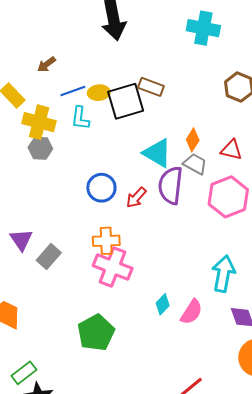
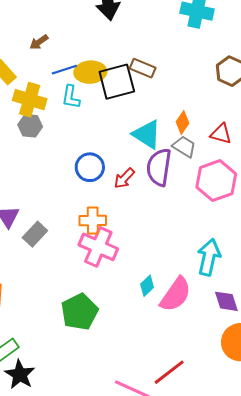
yellow ellipse: (99, 93) -> (90, 72), size x1.4
pink semicircle: (191, 312) -> (176, 294), size x1.4

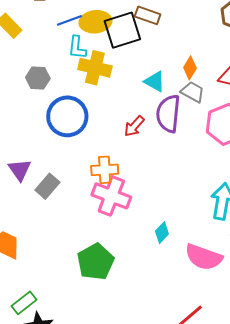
yellow cross: (30, 100) -> (95, 68), moved
cyan triangle: (147, 134) -> (155, 81), size x0.7
blue circle: (90, 167) -> (67, 116), moved, size x1.4
pink semicircle: (176, 294) -> (204, 257), moved, turned 78

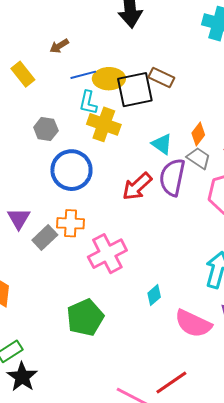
red arrow: (134, 126) -> (137, 186), size x1.4
orange cross: (105, 170) -> (71, 223), moved
pink cross: (111, 196) -> (107, 254), turned 36

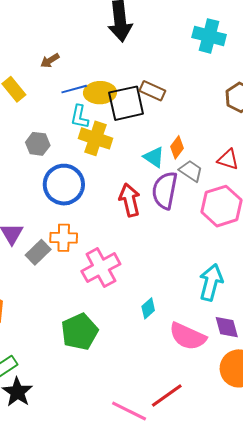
orange diamond: (198, 134) -> (177, 147), moved
red arrow: (137, 186) -> (130, 200), turned 120

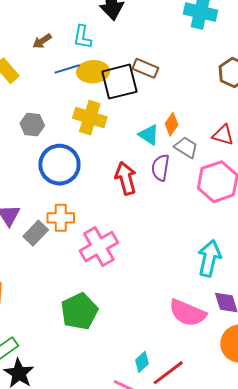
cyan L-shape: (80, 117) -> (82, 37), moved
purple semicircle: (165, 190) -> (161, 168), size x0.7
cyan diamond: (148, 308) -> (142, 362), moved

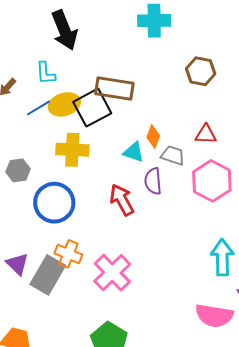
brown rectangle: (145, 68) -> (114, 88), size x1.5
orange cross: (61, 218) -> (68, 254), turned 36
gray rectangle: (36, 233) -> (48, 275), size x1.5

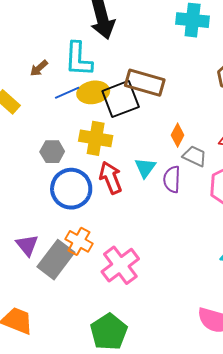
cyan L-shape: (46, 73) -> (78, 59), size x1.5
cyan triangle: (134, 152) -> (145, 168), moved, turned 40
gray hexagon: (18, 170) -> (52, 152), moved
red arrow: (122, 200) -> (111, 178), moved

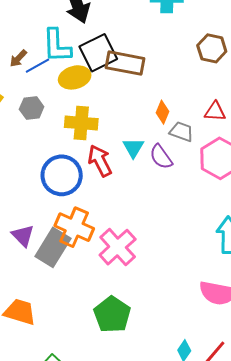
blue line: (67, 93) -> (38, 66), moved
black square: (121, 99) -> (98, 53), moved
gray hexagon: (52, 152) -> (32, 108), moved
purple semicircle: (172, 179) -> (161, 157), turned -32
orange cross: (79, 241) -> (74, 227), size x1.4

